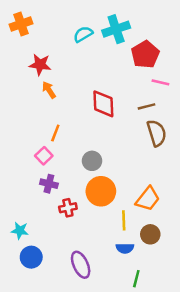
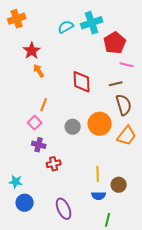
red star: (40, 65) -> (32, 51), turned 30
orange circle: (101, 191) -> (100, 124), moved
orange trapezoid: (148, 199) -> (127, 136), moved

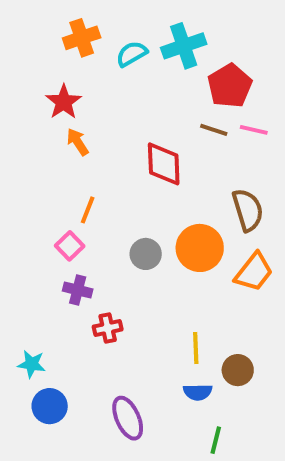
orange cross: (17, 19) -> (82, 38), moved
brown line: (116, 84) -> (214, 130), moved, turned 32

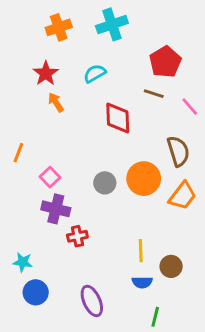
cyan cross: (184, 46) -> (112, 24), moved
cyan semicircle: (132, 54) -> (95, 73), moved
pink line: (254, 130) -> (190, 107), moved, turned 36
orange line: (88, 210) -> (18, 153), moved
purple cross: (78, 290) -> (56, 209), size x1.4

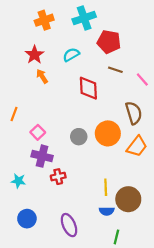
red pentagon: (165, 62) -> (109, 42), moved, turned -30
cyan star: (23, 262) -> (18, 181), moved
brown circle: (171, 266) -> (128, 199), size x1.5

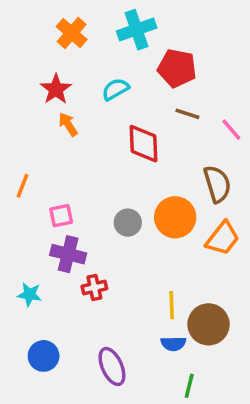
orange cross: (44, 20) -> (72, 33), turned -30
pink square: (38, 132) -> (61, 216), turned 32

